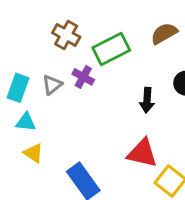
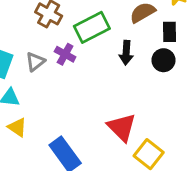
black arrow: (147, 100) -> (126, 53), moved
red triangle: (142, 153) -> (122, 127), turned 32

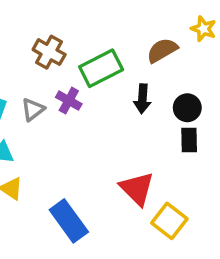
black rectangle: (169, 32) -> (189, 140), moved

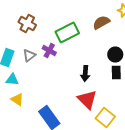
brown cross: (49, 52) -> (27, 24), moved
black arrow: (142, 99) -> (85, 74), moved

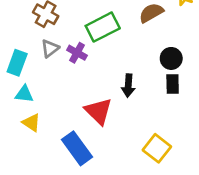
gray triangle: (29, 56) -> (50, 48), moved
red triangle: (87, 100) -> (98, 111), moved

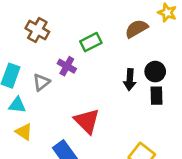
green rectangle: (103, 27) -> (91, 42), size x0.7
gray triangle: (50, 48) -> (41, 82), moved
black arrow: (128, 86) -> (130, 80), moved

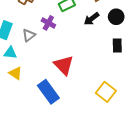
black circle: (155, 72) -> (116, 17), moved
black arrow: (130, 80) -> (92, 19), moved, turned 49

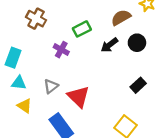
gray triangle: (29, 35) -> (51, 86), moved
black rectangle: (117, 46) -> (138, 85), moved, turned 48

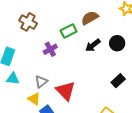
brown semicircle: (121, 17) -> (90, 18), moved
purple cross: (61, 50) -> (50, 49), turned 32
yellow triangle: (25, 106) -> (34, 99), moved

